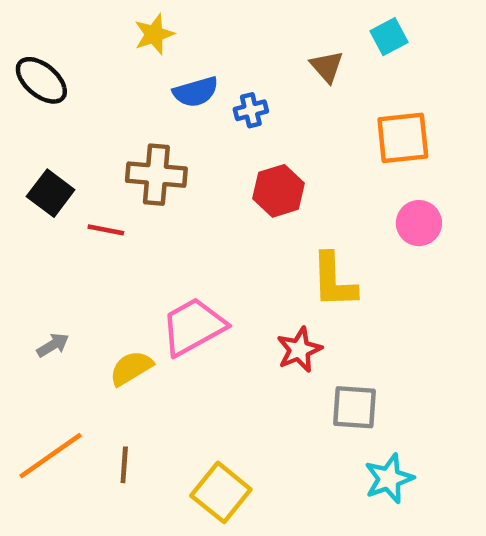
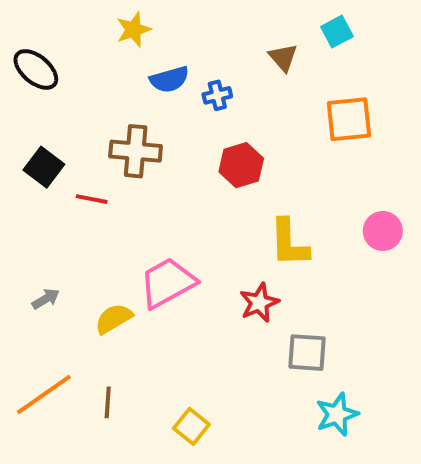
pink circle: (419, 223) -> (383, 231), moved
yellow square: (221, 492) -> (191, 426), size x0.7

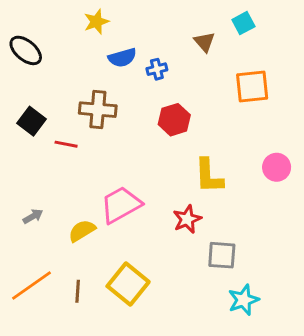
yellow square: (191, 426) -> (128, 284), moved, size x1.6

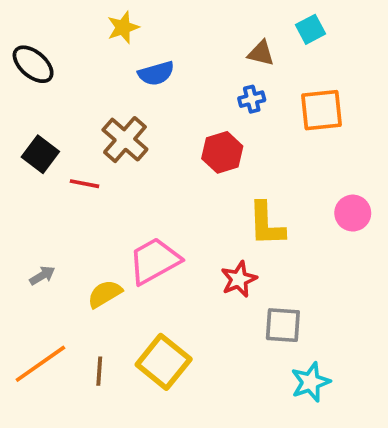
brown triangle: (204, 42) -> (261, 53), turned -35
blue cross: (157, 69) -> (252, 99), moved
brown cross: (98, 110) -> (125, 140), turned 36

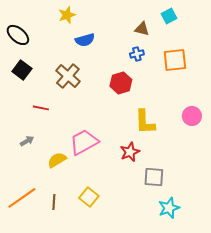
black square: (40, 154) -> (22, 70), moved
red line: (85, 184) -> (41, 108), moved
gray arrow: (42, 276) -> (27, 141), moved
yellow square: (164, 362) -> (89, 197), size x0.7

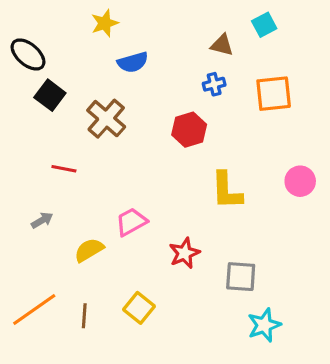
black square: (22, 70) -> (50, 95), moved
pink trapezoid: (84, 142) -> (131, 222), size x0.7
red star: (130, 152) -> (184, 253), moved

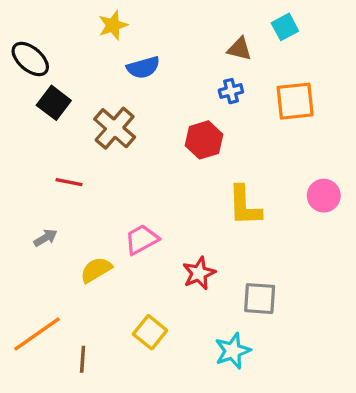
brown line: (84, 316) -> (83, 359), moved
cyan star: (264, 325) -> (233, 351), moved

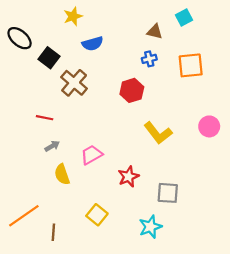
black square: (54, 103) -> (49, 58), moved
yellow L-shape: (244, 206) -> (158, 133), turned -36
gray arrow: (45, 238) -> (52, 146), moved
yellow semicircle: (96, 270) -> (62, 174), turned -78

